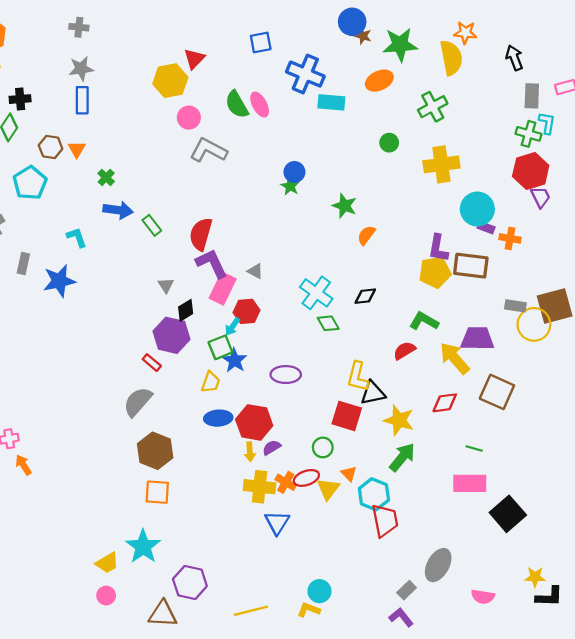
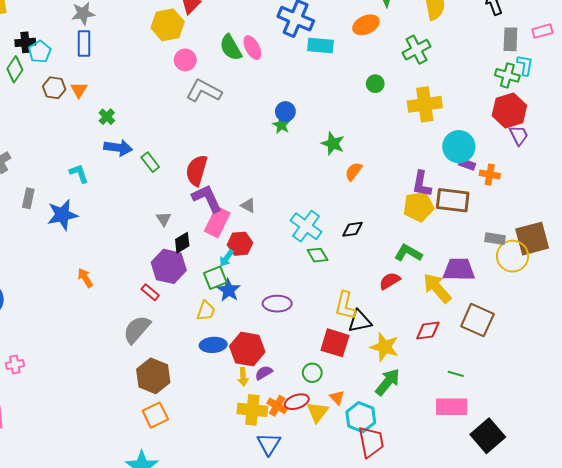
cyan pentagon: (30, 183) -> (40, 52), moved, size x0.7
orange arrow: (23, 465) -> (85, 278), moved
orange square: (157, 492) -> (155, 415), turned -30

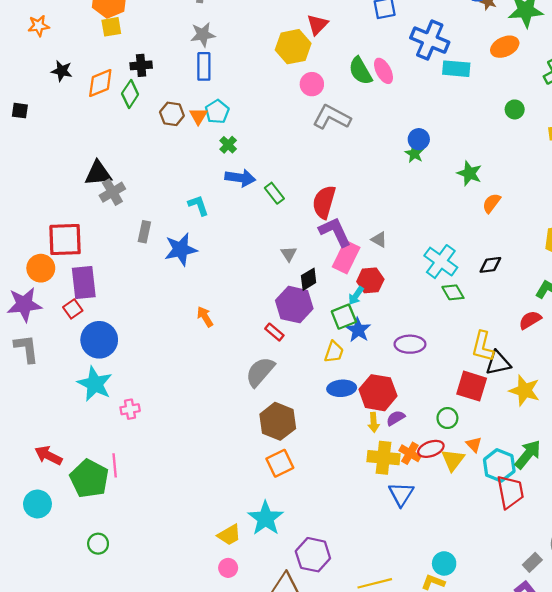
cyan pentagon: (40, 52) -> (217, 112), moved
green arrow: (388, 382) -> (528, 454), moved

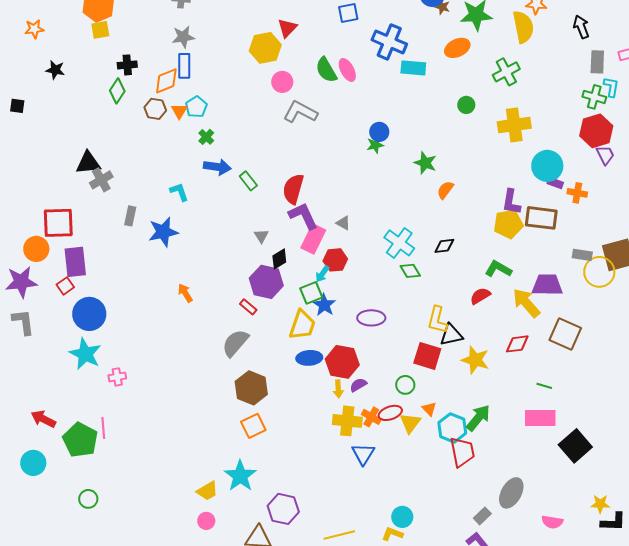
orange diamond: (100, 83) -> (166, 81), moved
green star: (414, 154) -> (375, 145), turned 30
yellow trapezoid: (334, 352) -> (302, 325), size x1.5

